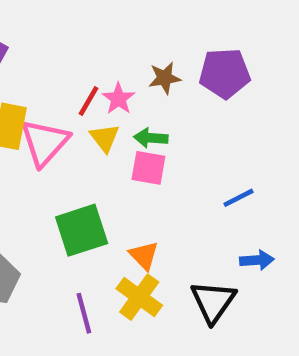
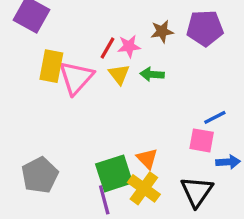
pink star: (118, 99) -> (129, 46), turned 30
pink square: (148, 168) -> (202, 140), moved
green square: (82, 230) -> (114, 173), moved

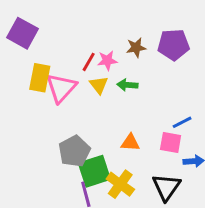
orange triangle: (147, 159) -> (130, 142), moved, turned -42
gray pentagon: (40, 175) -> (74, 151), moved

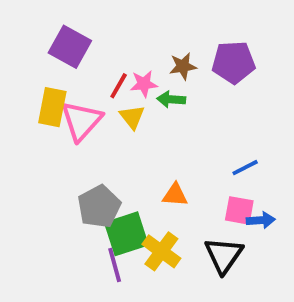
purple square: (23, 33) -> (70, 47), moved
green arrow: (127, 85) -> (171, 99), moved
pink square: (171, 142) -> (239, 210), moved

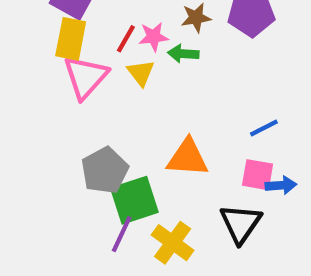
yellow rectangle: (52, 107) -> (71, 39), moved
orange triangle: (175, 195) -> (187, 158), size x1.5
yellow cross: (161, 251) -> (173, 243), moved
purple line: (115, 265) -> (122, 234), turned 40

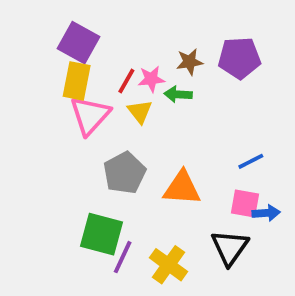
gray pentagon: (105, 170) -> (124, 173), moved
green square: (134, 200) -> (101, 234), moved, turned 33

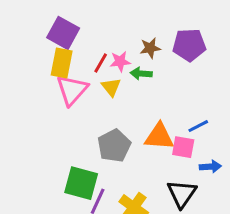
gray pentagon: (124, 173) -> (114, 146), moved
orange triangle: (182, 188) -> (159, 137), moved
pink square: (245, 203) -> (183, 147), moved

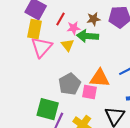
red line: (101, 63) -> (61, 19), moved
green arrow: (141, 74) -> (88, 36), size x1.5
pink square: (183, 147) -> (90, 92), moved

